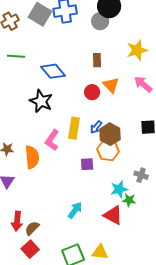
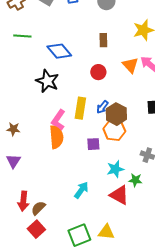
orange triangle: (111, 85) -> (130, 65), moved
orange semicircle: (32, 157) -> (56, 137), moved
cyan star: (119, 189) -> (115, 169), moved

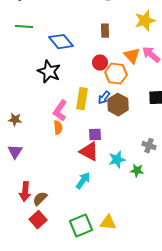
orange hexagon: (114, 130) -> (116, 74), moved
orange semicircle: (56, 137) -> (58, 128), size x0.6
red triangle: (119, 195) -> (89, 152), moved

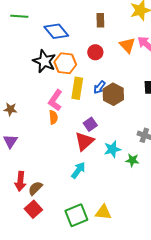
orange hexagon: (116, 74) -> (65, 63), moved
purple square: (95, 135) -> (90, 124), turned -32
red triangle: (89, 152) -> (84, 141), turned 50

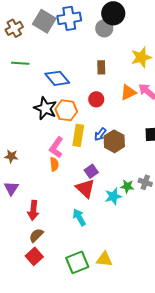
orange triangle: (127, 45) -> (128, 92), turned 48
red triangle: (84, 141) -> (85, 188), turned -35
green star: (132, 160) -> (127, 186), moved
cyan arrow: (78, 170) -> (79, 217), turned -66
red arrow: (20, 181) -> (33, 210), moved

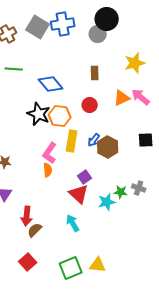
brown semicircle: (36, 235) -> (35, 230), moved

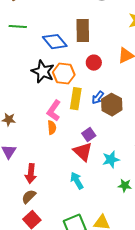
brown rectangle: (95, 73) -> (83, 31), moved, size x1.6
green star: (121, 192) -> (125, 186), moved
brown semicircle: (35, 230) -> (29, 197), moved

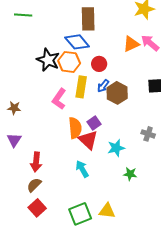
blue diamond: (55, 42) -> (77, 42), moved
red circle: (94, 63) -> (99, 64), moved
orange semicircle: (52, 128) -> (75, 128), moved, size x1.5

